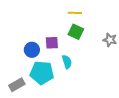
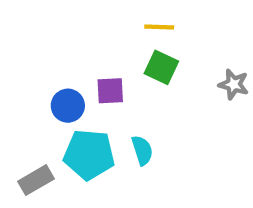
cyan semicircle: (67, 62) -> (142, 150), moved

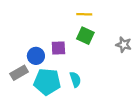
gray rectangle: (36, 180) -> (19, 73), moved

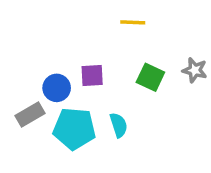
green square: (85, 36) -> (150, 77), moved

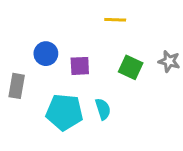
blue circle: (57, 88) -> (46, 54), moved
gray rectangle: (30, 114) -> (17, 86), moved, turned -50

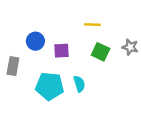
yellow line: (115, 20) -> (92, 25), moved

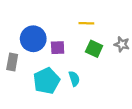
blue circle: (35, 41) -> (33, 39), size x1.5
cyan pentagon: (50, 86) -> (47, 81), turned -30

